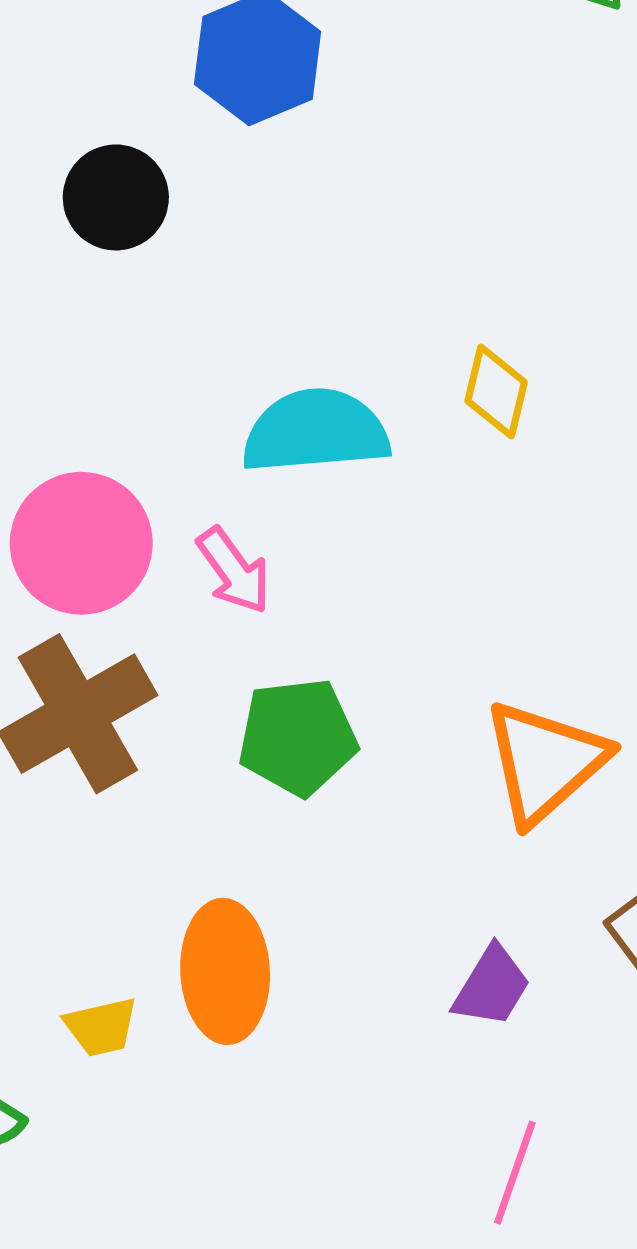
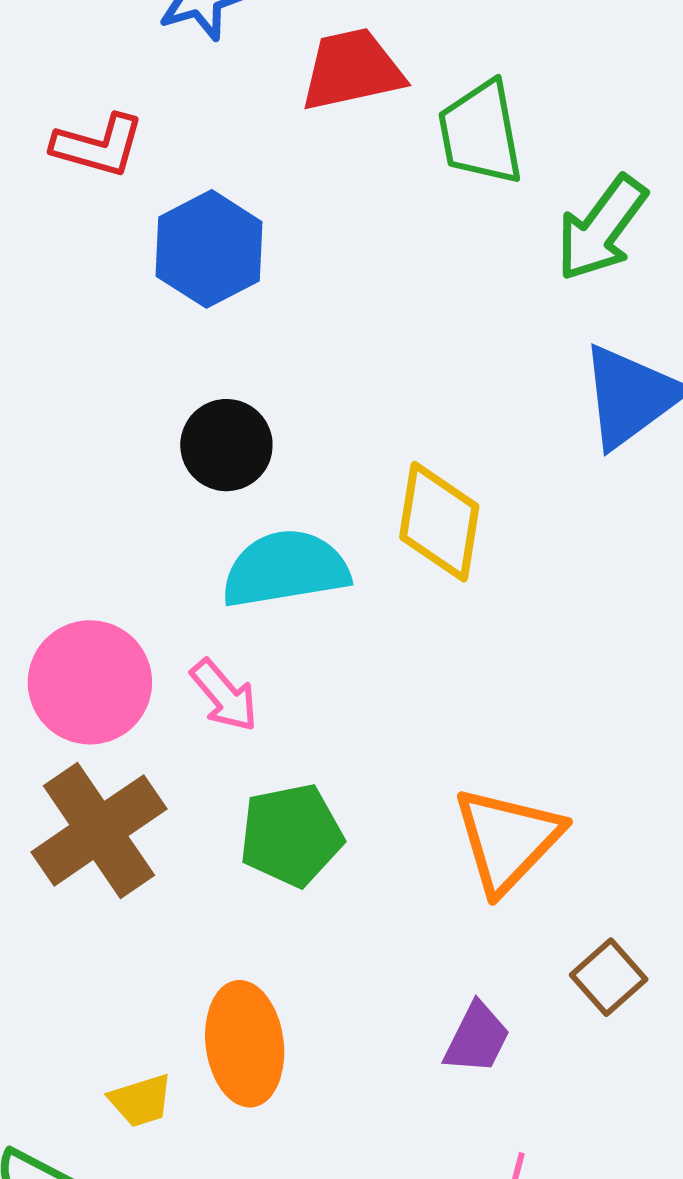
black circle: (116, 197) -> (226, 445), moved
yellow diamond: (496, 391) -> (439, 522), size x1.5

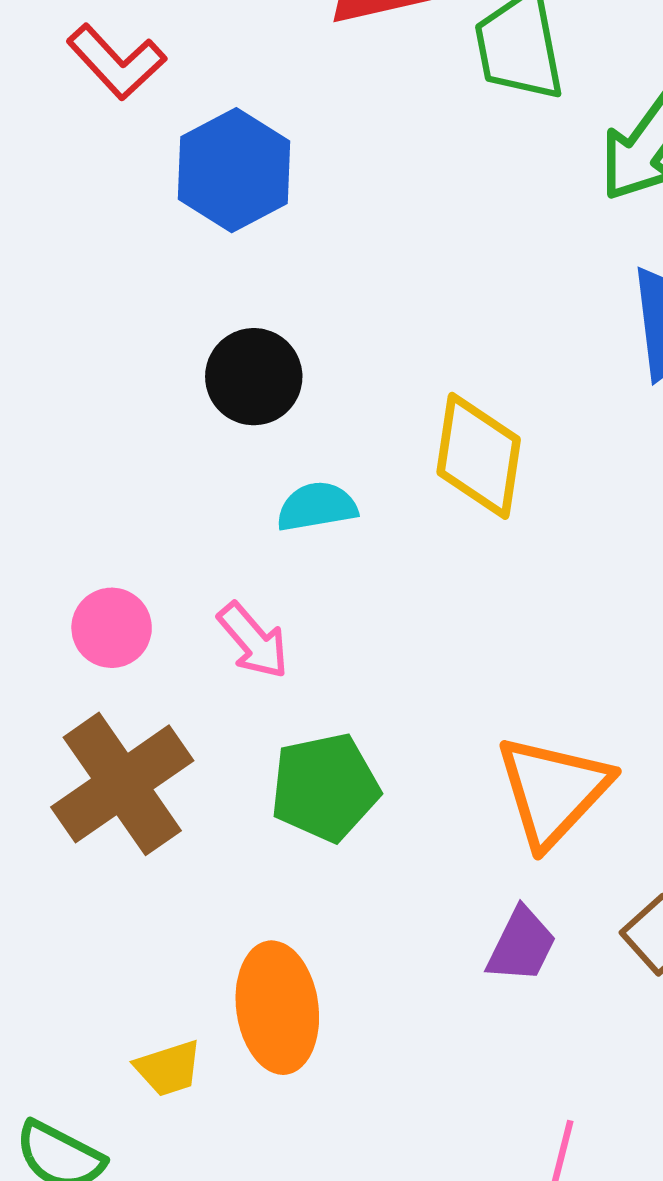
red L-shape: (98, 146) -> (116, 62), turned 32
cyan semicircle: (285, 569) -> (317, 507), size x0.6
pink circle: (90, 682) -> (112, 628), size x0.6
purple trapezoid: (477, 1038) -> (521, 945), moved

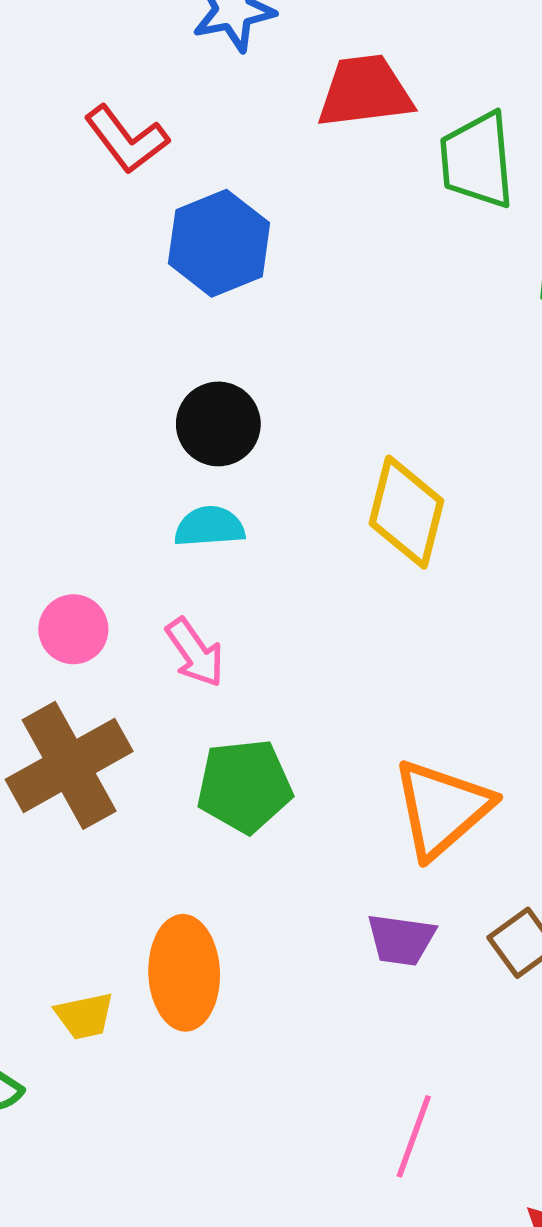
cyan semicircle: (317, 507) -> (209, 527), moved
purple trapezoid: (521, 945) -> (401, 940), turned 66

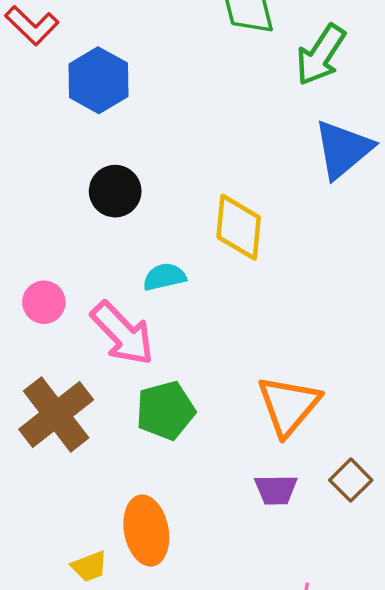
cyan semicircle: (209, 527) -> (164, 277), moved
pink circle: (73, 629) -> (44, 302), moved
pink arrow: (195, 653) -> (123, 333), size x1.6

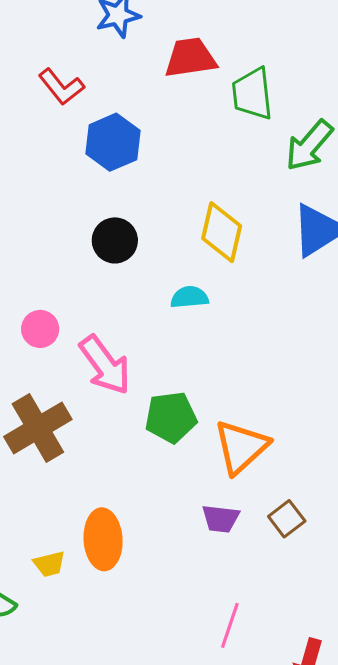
yellow diamond: (239, 227) -> (222, 232), moved
cyan semicircle: (164, 277) -> (189, 297), moved
green pentagon: (166, 410) -> (171, 417), moved

